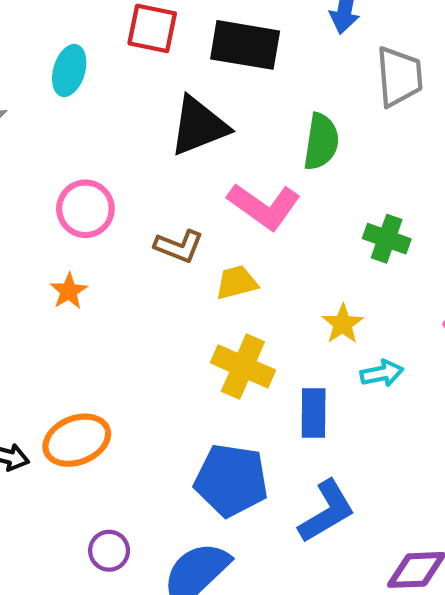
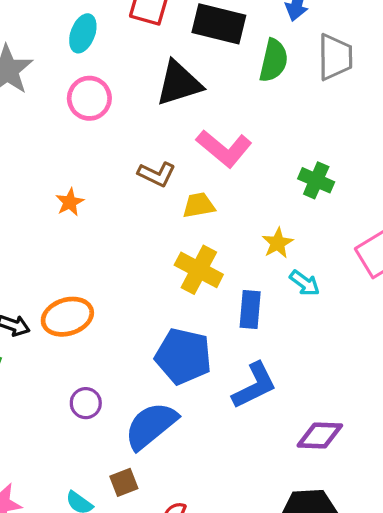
green semicircle: (321, 142) -> (274, 60), moved
pink circle: (85, 209) -> (89, 98), moved
cyan arrow: (382, 373) -> (305, 283), turned 44

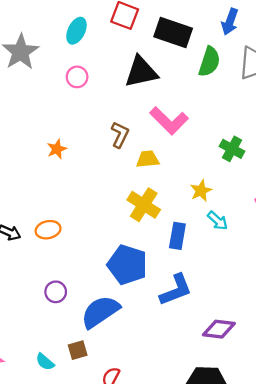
pink circle: (89, 98) -> (77, 77), size x0.7
brown L-shape: (157, 174) -> (120, 135), turned -95
orange ellipse: (67, 317) -> (48, 230), size x0.7

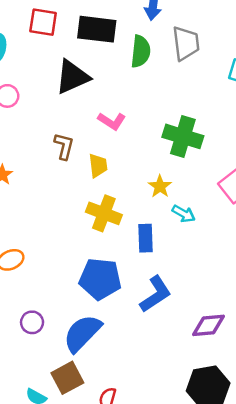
pink L-shape: (169, 121) -> (112, 121), size x0.7
green cross: (232, 149) -> (183, 136), size x1.5
yellow trapezoid: (148, 159) -> (98, 165), turned 100
brown square: (78, 350) -> (67, 378), size x1.5

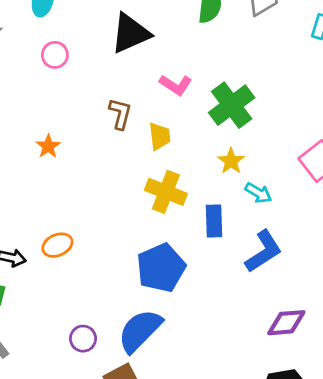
green cross: (183, 136) -> (232, 105), moved, turned 36
blue pentagon: (100, 279) -> (161, 268), turned -30
blue L-shape: (156, 294) -> (264, 251), moved
purple circle: (32, 322) -> (83, 339), moved

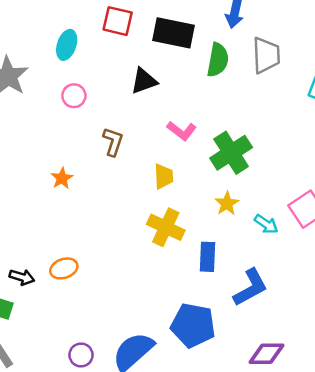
black triangle: (130, 33) -> (144, 81), size x0.7
brown L-shape: (120, 114) -> (113, 142), moved
cyan arrow: (258, 193) -> (266, 224), moved
blue pentagon: (161, 268) -> (193, 325), moved, turned 30

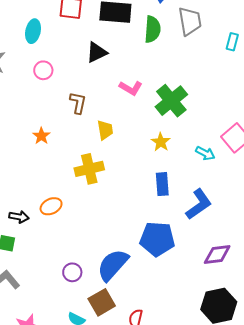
yellow trapezoid: (164, 176) -> (105, 130), moved
yellow star: (227, 204) -> (161, 142), moved
yellow cross: (166, 227) -> (89, 169), moved, turned -32

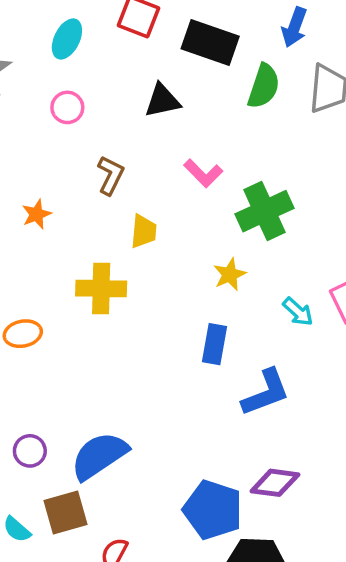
blue pentagon: (157, 239) -> (213, 510), moved

